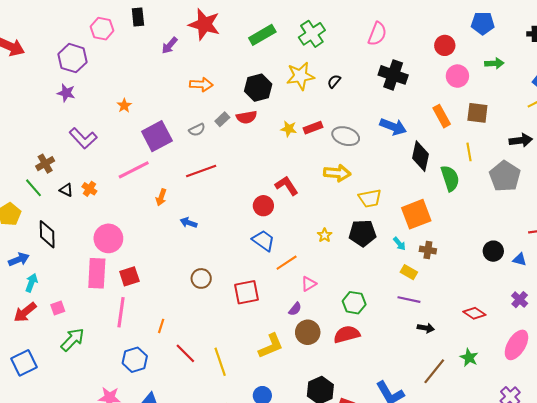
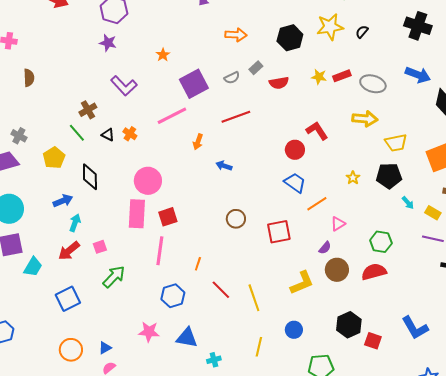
red semicircle: (247, 117) -> (279, 83), moved
cyan arrow: (399, 244) -> (408, 203), moved

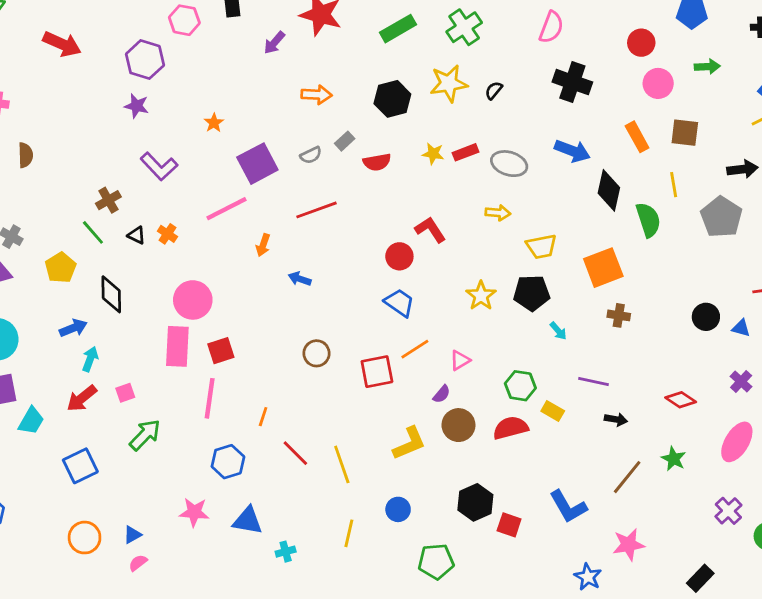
yellow arrow: (365, 119) -> (498, 213), size x0.7
yellow star: (353, 178) -> (481, 296), size x1.5
orange line: (317, 204) -> (415, 349), moved
yellow rectangle: (433, 213) -> (553, 411), moved

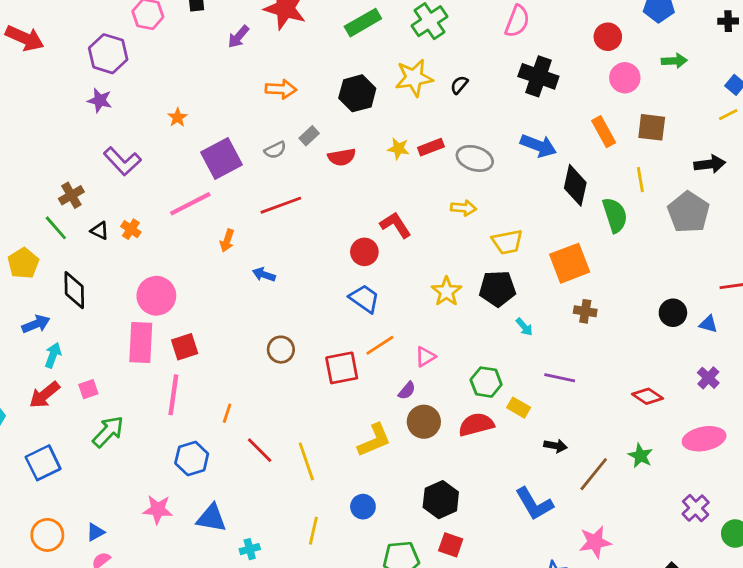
black arrow: (616, 419) -> (555, 446), moved
pink ellipse: (737, 442) -> (704, 439), turned 48
red square: (509, 525) -> (451, 545), moved

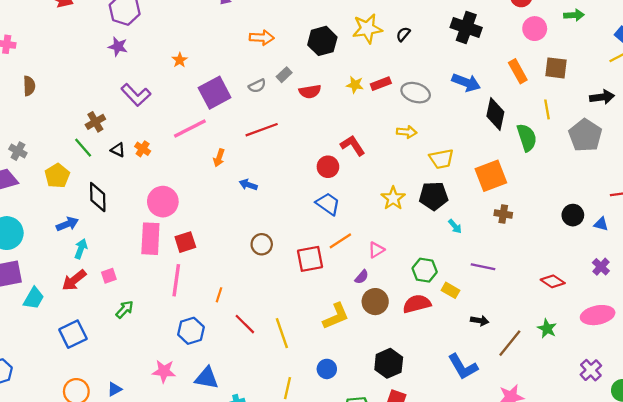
green arrow: (108, 432) -> (125, 309), size x0.7

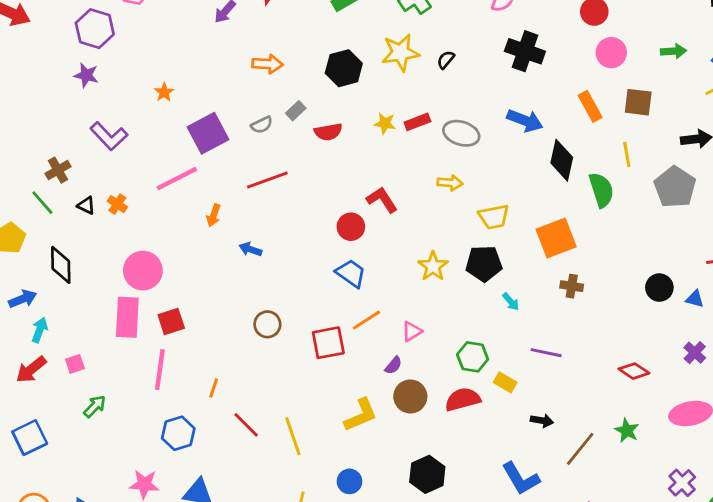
green arrow: (574, 15) -> (674, 51), moved

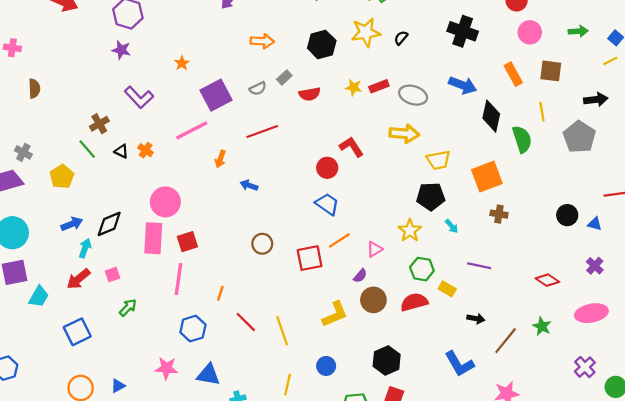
yellow arrow: (450, 183) -> (404, 134), size x1.5
black diamond: (61, 265) -> (109, 224), moved, turned 68
yellow star: (433, 266) -> (410, 231), moved

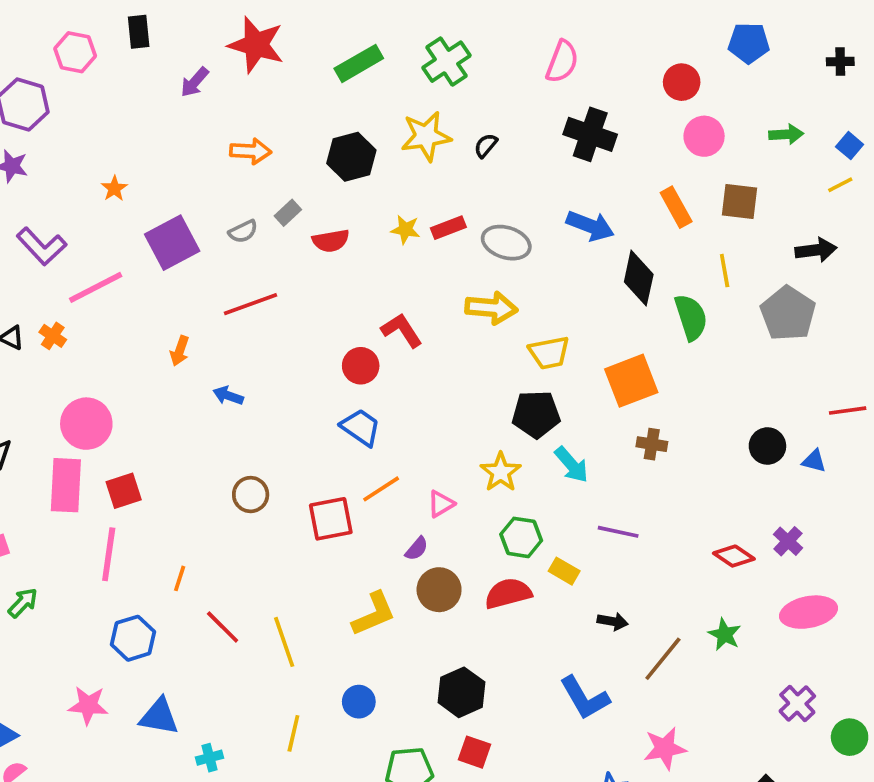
pink line: (192, 130) -> (96, 287), moved
cyan arrow: (452, 226) -> (572, 465), size x1.5
purple cross: (595, 266) -> (788, 541), moved

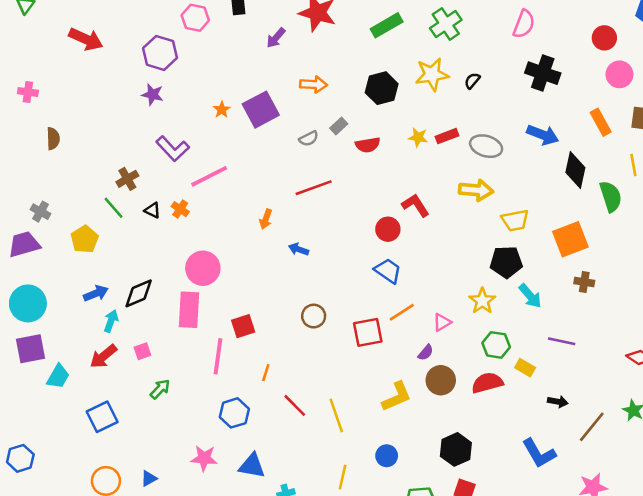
purple square: (172, 243) -> (261, 110), moved
red square: (124, 491) -> (243, 326), moved

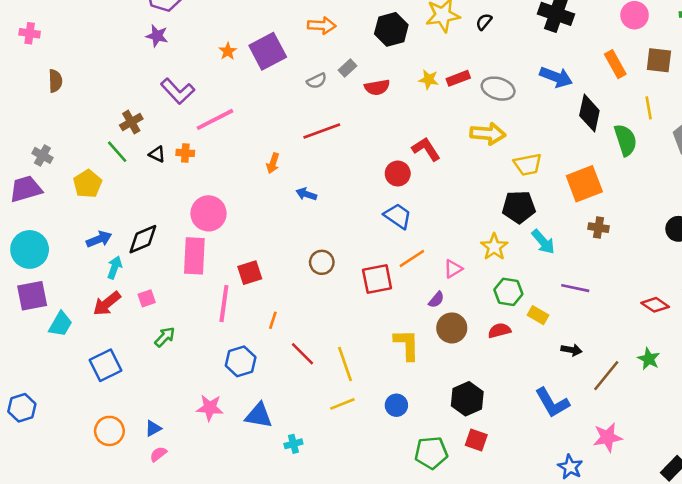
orange cross: (180, 209) -> (185, 153), turned -30
red semicircle: (487, 383) -> (499, 331), size x0.7
yellow L-shape: (397, 397) -> (407, 345), turned -68
yellow line: (343, 477) -> (342, 404), moved, turned 55

